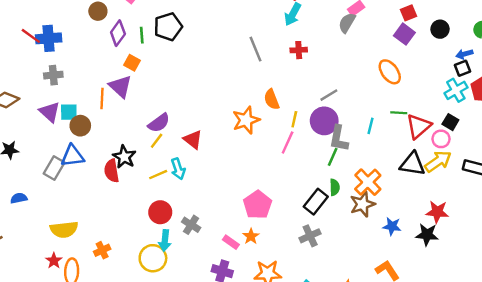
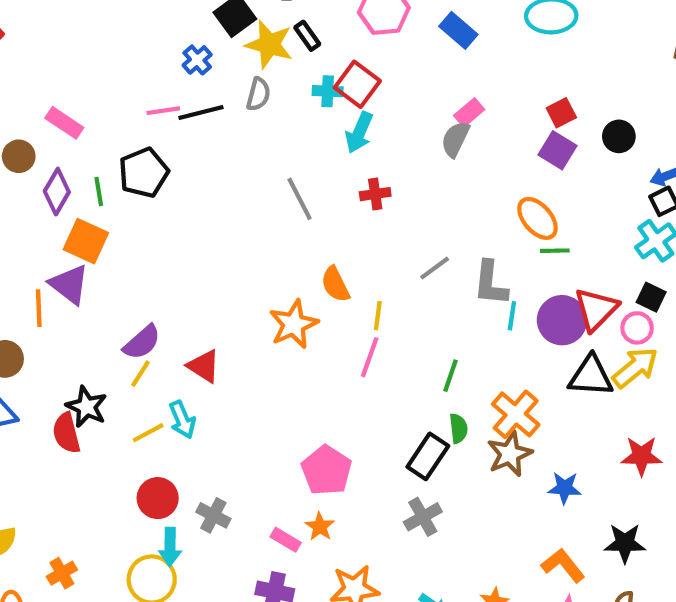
orange square: (132, 63) -> (86, 241), size x1.5
green line: (399, 113) -> (555, 251), moved
purple circle: (324, 121) -> (562, 320), moved
gray L-shape: (339, 138) -> (490, 283), moved
black star: (427, 235) -> (625, 543), moved

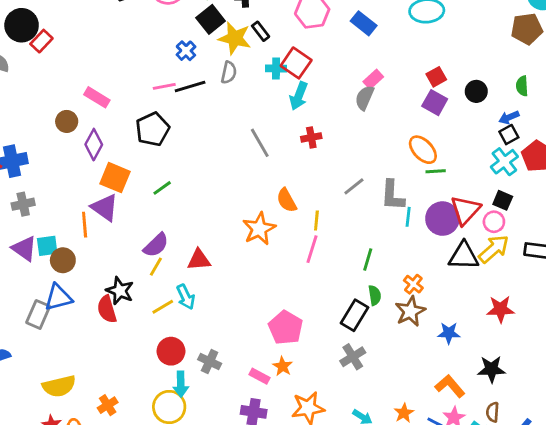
green line: (99, 191) -> (162, 188), moved, turned 66
red triangle: (204, 366) -> (199, 260), turned -35
orange cross: (516, 414) -> (413, 284), size x0.6

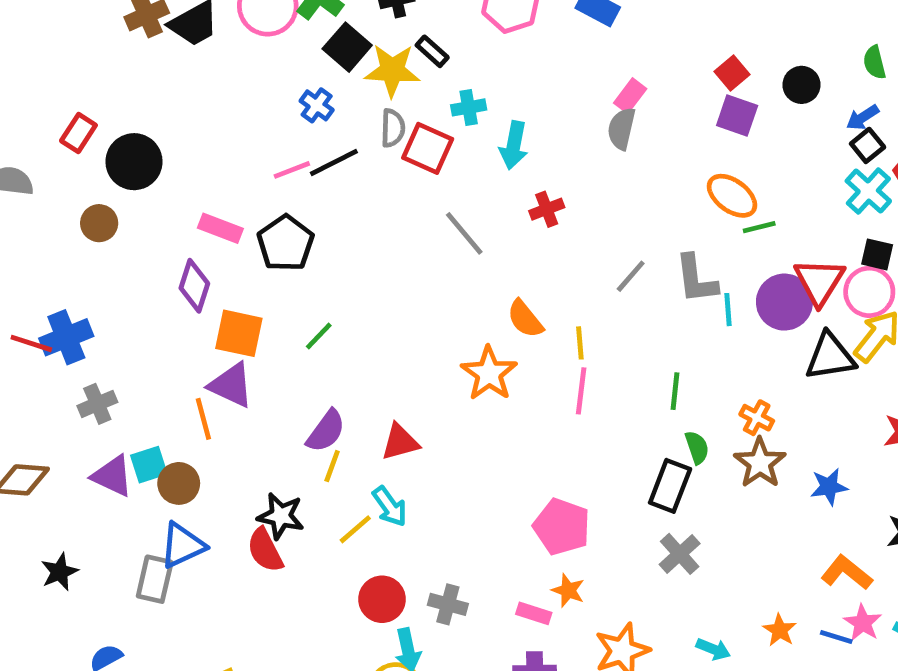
black circle: (22, 25) -> (134, 162), moved
red square: (296, 63) -> (428, 148), moved
pink rectangle: (97, 97) -> (220, 228), moved
brown circle: (67, 121) -> (99, 223), moved
pink circle: (494, 222) -> (869, 292), size x1.4

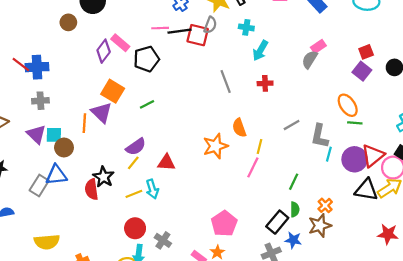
red square: (428, 148) -> (198, 35), moved, turned -30
purple diamond: (194, 286) -> (104, 51), moved
blue star: (829, 487) -> (293, 240), moved

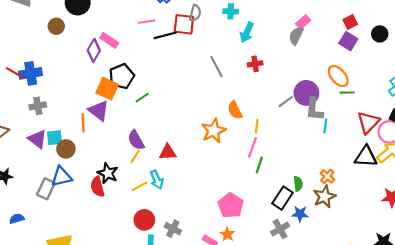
black line: (180, 31) -> (165, 35), moved
black pentagon: (146, 59) -> (122, 76), moved
purple semicircle: (136, 147) -> (136, 140), turned 102
purple circle: (355, 159) -> (306, 93), moved
green line: (294, 182) -> (259, 165), moved

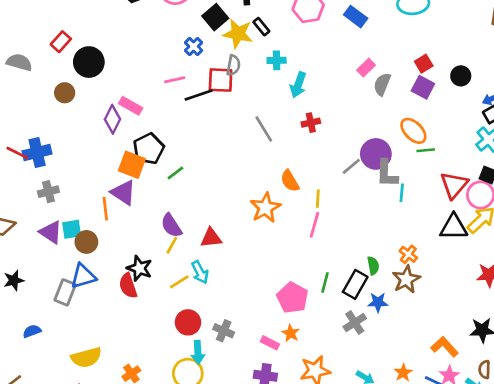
gray semicircle: (296, 36) -> (382, 84), moved
green line: (259, 165) -> (325, 282), moved

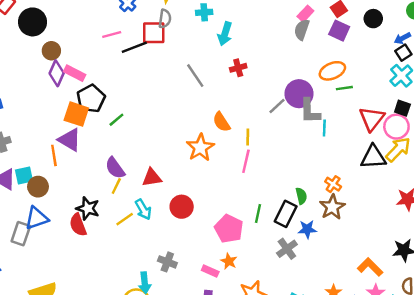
pink rectangle: (366, 68) -> (305, 14), moved
brown circle: (65, 93) -> (51, 51), moved
pink rectangle: (131, 106) -> (75, 73), moved
orange ellipse: (413, 131) -> (332, 71), turned -65
red circle: (188, 322) -> (182, 207), moved

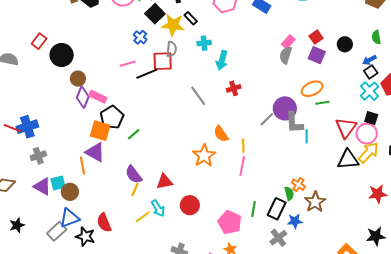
orange cross: (333, 184) -> (298, 185), moved
black star: (88, 208) -> (85, 237), moved
gray rectangle: (21, 234) -> (57, 231), turned 30

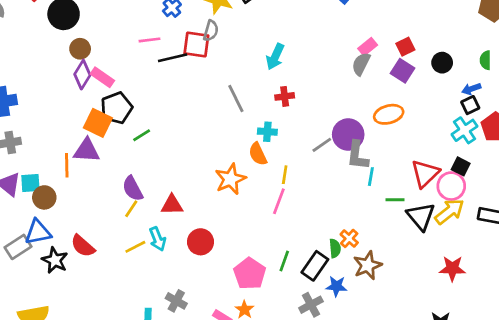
cyan cross: (204, 43) -> (267, 132), moved
green line: (322, 103) -> (395, 200), moved
purple triangle: (95, 152) -> (87, 150), turned -35
black triangle: (348, 160) -> (421, 216), turned 45
red semicircle: (104, 223) -> (83, 246), turned -36

